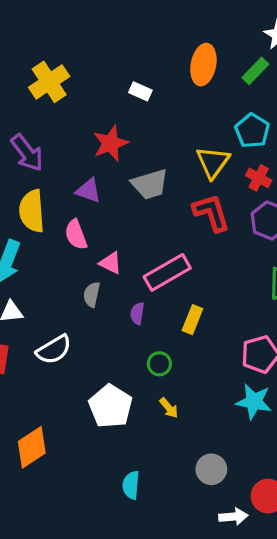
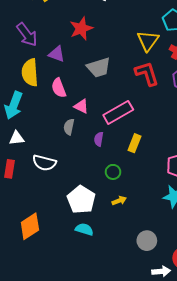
gray trapezoid: (150, 184) -> (99, 67), moved
purple triangle: (89, 191) -> (57, 54), moved
white semicircle: (54, 350) -> (44, 163), turned 45
yellow arrow: (169, 408) -> (119, 201), turned -72
cyan semicircle: (131, 485) -> (84, 229), moved, turned 102

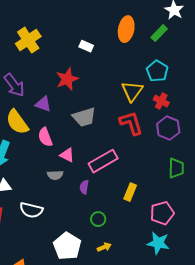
yellow semicircle: (30, 73) -> (17, 122), turned -32
gray semicircle: (69, 127) -> (55, 175), turned -105
yellow rectangle: (135, 143) -> (130, 192), moved

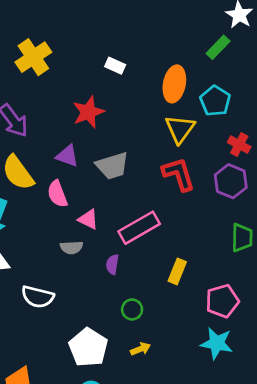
orange ellipse: (126, 29) -> (174, 84), moved
red cross: (161, 101) -> (239, 145), moved
purple triangle: (43, 104) -> (67, 156), moved

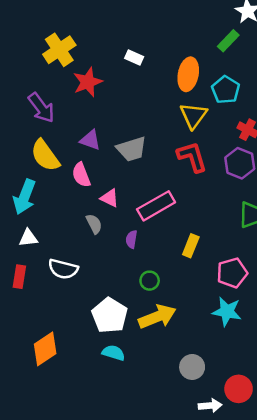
red star: (88, 112) -> (88, 82), moved
gray semicircle: (71, 247) -> (94, 224), turned -114
yellow arrow: (141, 349) -> (157, 317), size x2.0

